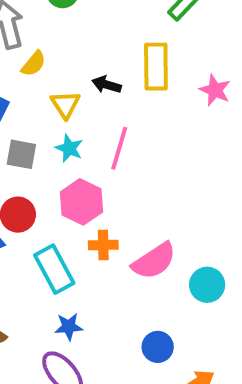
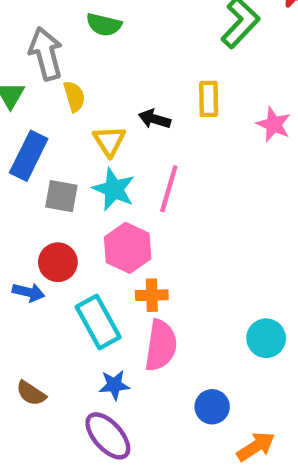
yellow semicircle: (34, 64) -> (74, 96), turned -56
yellow rectangle: (156, 67) -> (209, 99), size x0.7
cyan star: (69, 148) -> (114, 189), size x1.4
pink semicircle: (154, 261) -> (161, 345), moved, turned -48

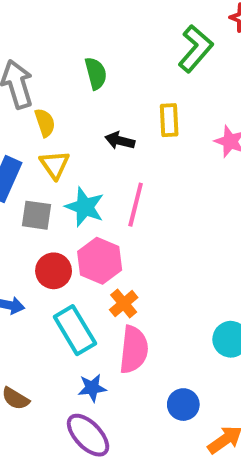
green semicircle: (104, 25) -> (96, 73), moved, turned -116
yellow triangle: (109, 141) -> (55, 165), moved
red circle: (58, 262) -> (54, 271), moved
orange cross: (152, 295) -> (124, 304), turned -36

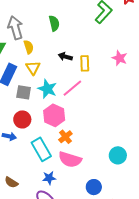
yellow rectangle: (169, 120) -> (85, 63), moved
pink line: (136, 205) -> (72, 88), turned 35
red circle: (54, 271) -> (22, 119), moved
pink semicircle: (134, 350) -> (70, 160), turned 100

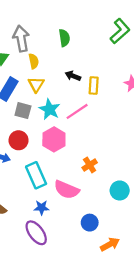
orange cross: (65, 137) -> (90, 165), moved

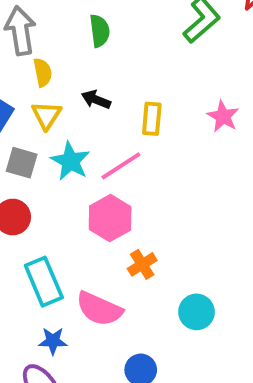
black arrow: (73, 76) -> (96, 100), moved
pink hexagon: (54, 139) -> (110, 218), moved

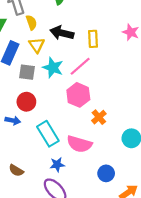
black arrow: (96, 100) -> (62, 33), size x1.5

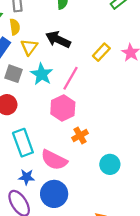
yellow semicircle: (31, 23) -> (15, 27), moved
yellow rectangle: (93, 39) -> (101, 52), moved, turned 35
pink line: (80, 66) -> (71, 78), turned -30
blue circle: (106, 173) -> (54, 194), moved, size x1.5

